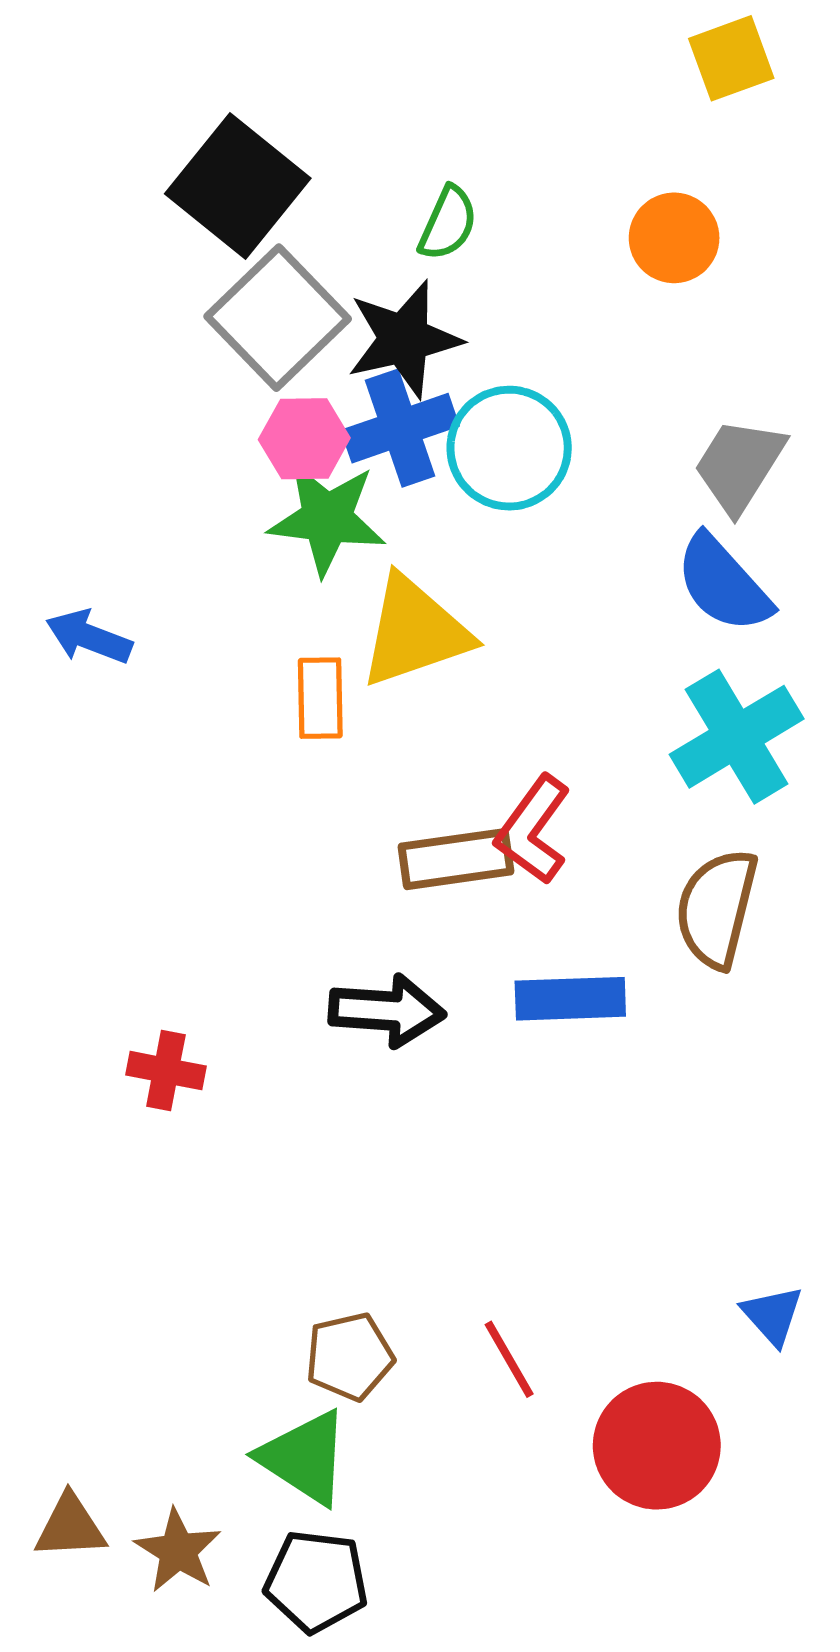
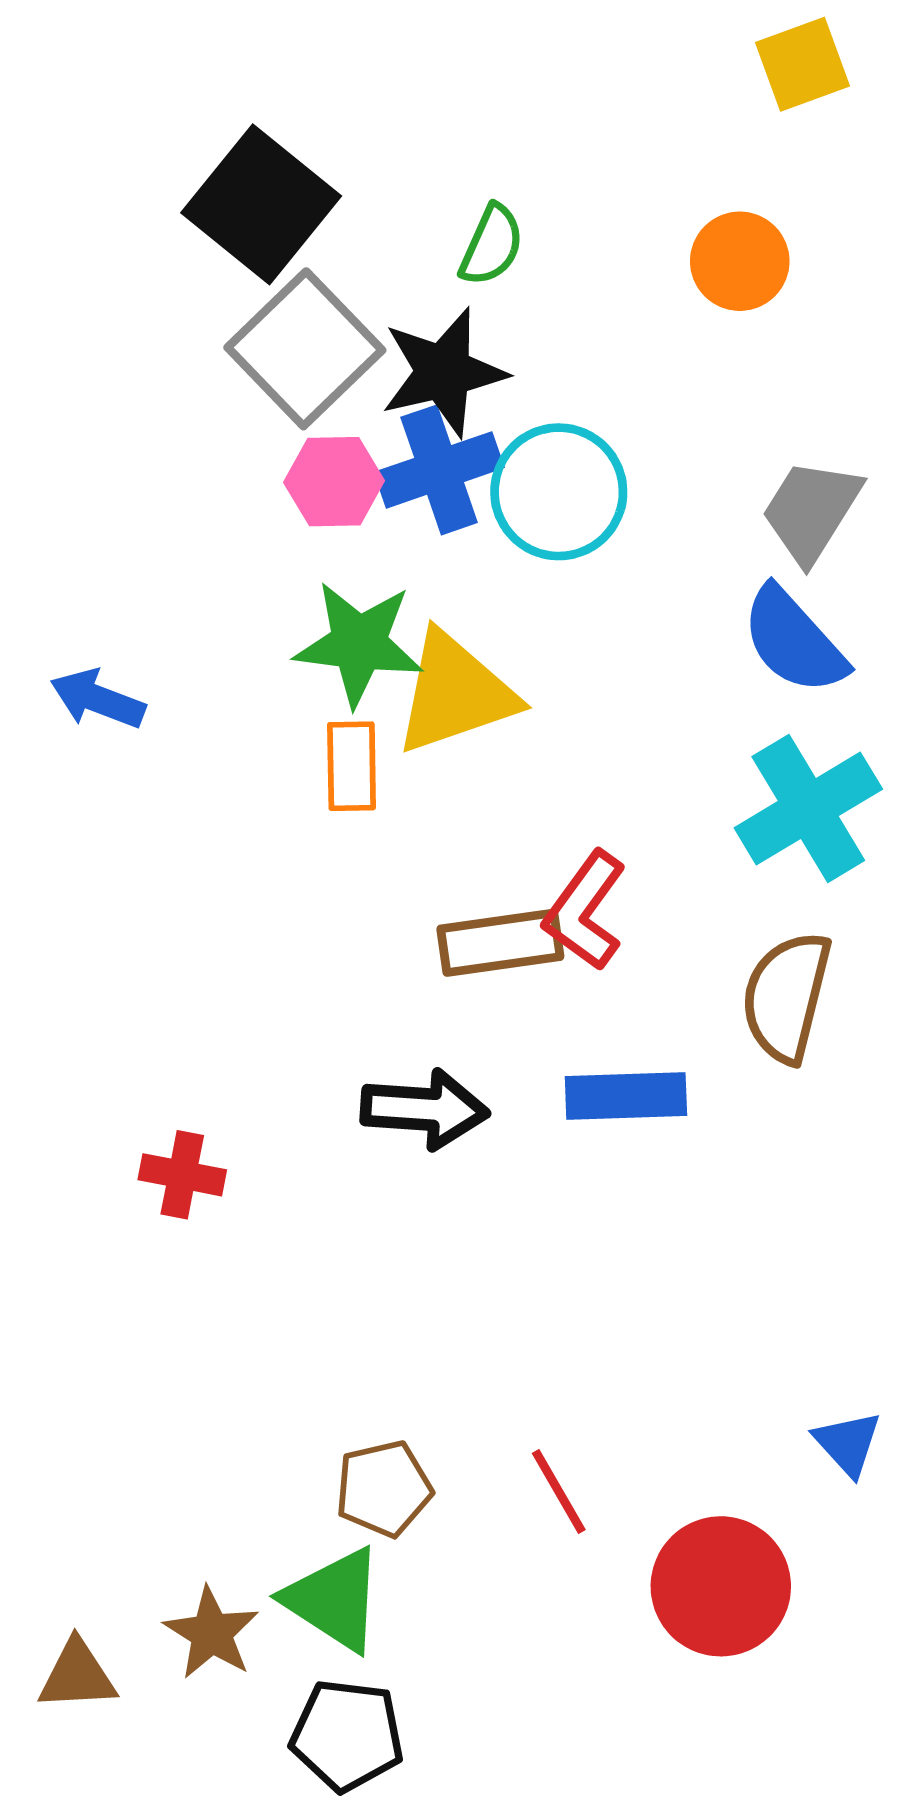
green star: (327, 519) -> (359, 644), moved
brown star: (178, 1551) -> (211, 1633), moved

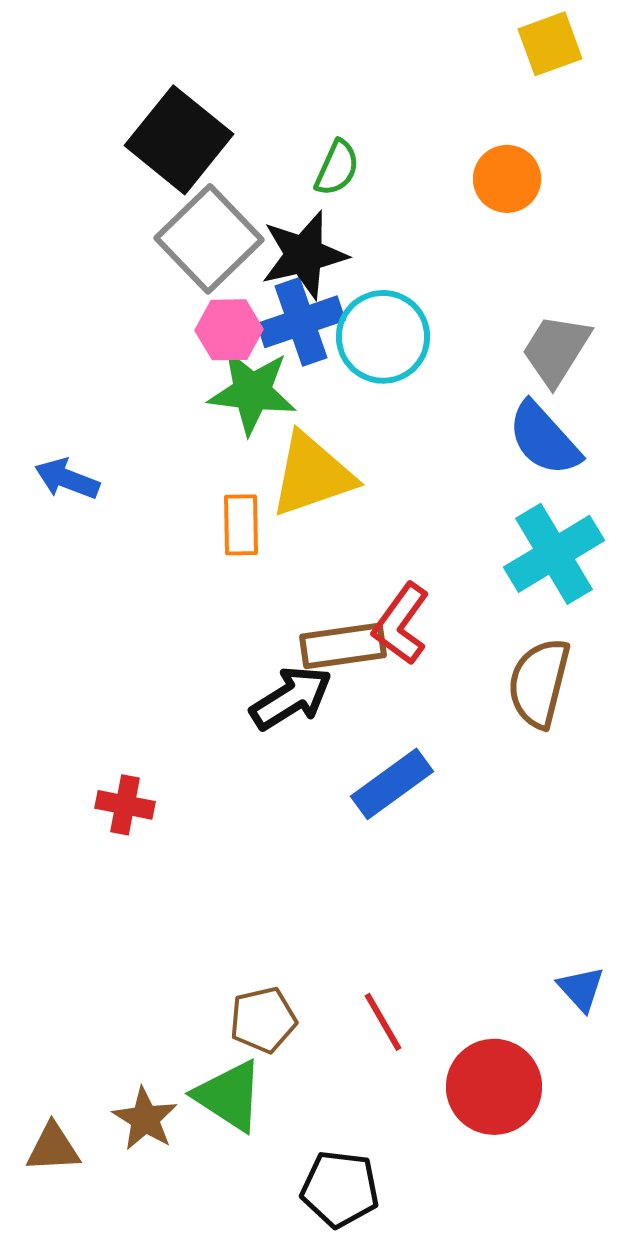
green star: (359, 644) -> (252, 392), moved
blue rectangle: (626, 1096) -> (392, 784), moved, turned -34
black arrow: (425, 1109) -> (291, 698), moved, turned -36
black pentagon: (347, 1735) -> (340, 1189), moved

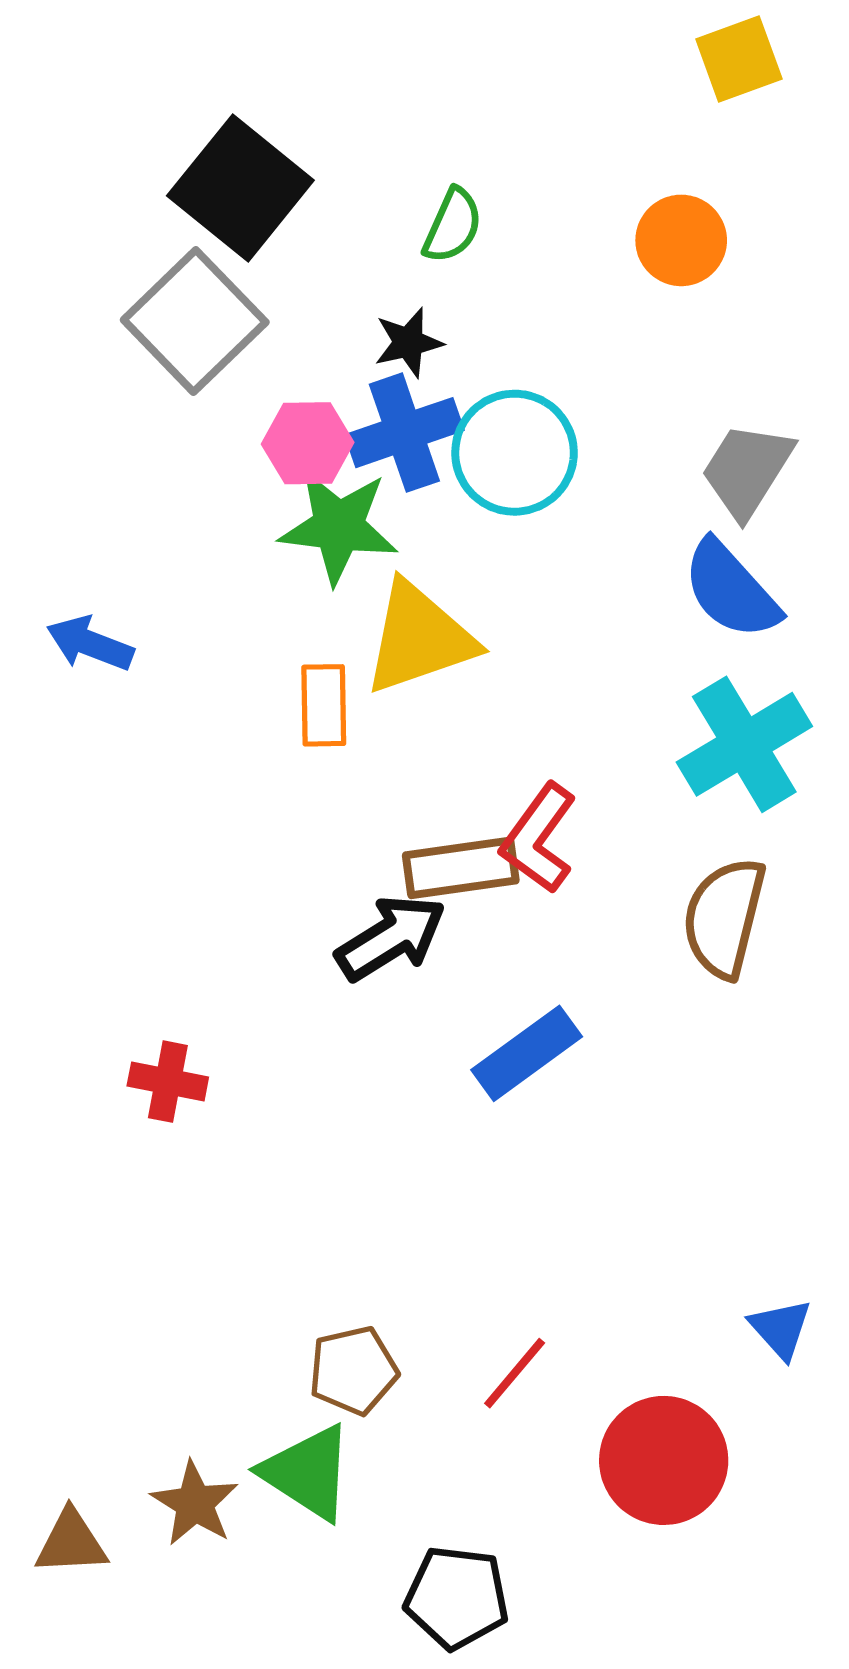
gray square: (209, 239) -> (195, 321), moved
black star: (304, 255) -> (408, 343), size x0.6
red line: (383, 1022) -> (515, 1373), turned 70

